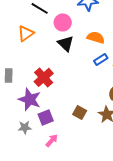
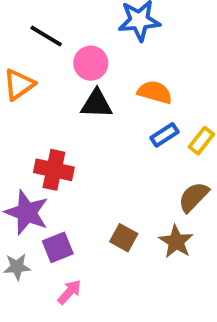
black triangle: (66, 43) -> (97, 104), turned -42
red cross: (44, 77) -> (54, 170), turned -36

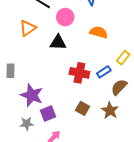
black triangle: (97, 104) -> (58, 42), moved
blue rectangle: (164, 135) -> (104, 72), moved
red cross: (54, 170) -> (79, 73), moved

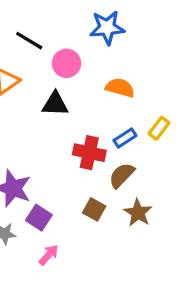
blue rectangle: (104, 72) -> (125, 138), moved
brown semicircle: (119, 87) -> (122, 175), moved
purple square: (48, 113) -> (39, 218), turned -35

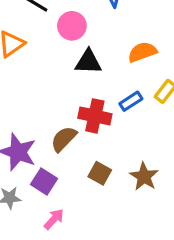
orange semicircle: (120, 88) -> (142, 52), moved, turned -36
black triangle: (55, 104) -> (88, 62), moved
brown semicircle: (122, 175) -> (64, 139), moved

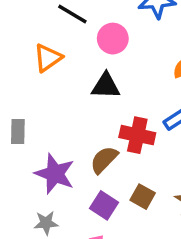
black triangle: (88, 62) -> (106, 86), moved
purple square: (44, 181) -> (104, 205), moved

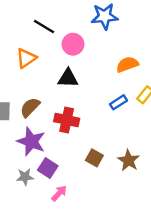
red cross: (137, 135) -> (67, 120), moved
brown semicircle: (104, 160) -> (30, 107), moved
purple square: (104, 205) -> (48, 168), moved

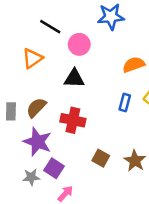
blue rectangle: (118, 102) -> (125, 103), turned -42

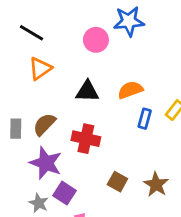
black line: (50, 27) -> (32, 33), moved
pink circle: (79, 44) -> (96, 40), moved
orange semicircle: (134, 65) -> (130, 90), moved
gray star: (31, 177) -> (39, 203), turned 30

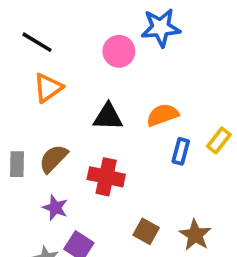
purple star: (46, 163) -> (55, 208), size x0.6

